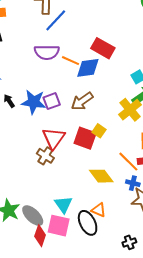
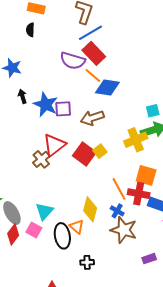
red rectangle: (103, 48) -> (94, 53), moved
yellow diamond: (101, 176) -> (90, 209), moved, turned 35
pink square: (59, 226) -> (34, 230), size x0.7
black cross: (129, 242) -> (87, 262), moved

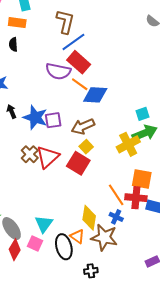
yellow square: (100, 151) -> (86, 147), moved
brown cross: (41, 159) -> (30, 154), moved
brown star: (124, 230) -> (104, 237), moved

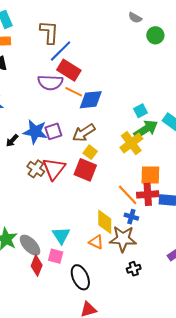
black arrow: (11, 111) -> (12, 141), moved, turned -104
black ellipse: (64, 247) -> (80, 277), moved
black cross: (91, 271) -> (134, 269), moved

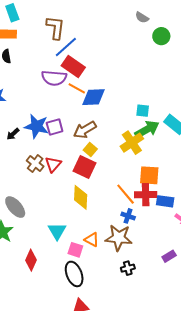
cyan square: (140, 111) -> (143, 111), turned 32
red triangle: (54, 169) -> (53, 164), size x0.7
yellow diamond: (105, 222) -> (81, 197), moved
gray ellipse: (30, 245) -> (15, 207), moved
pink square: (56, 256) -> (75, 250), moved

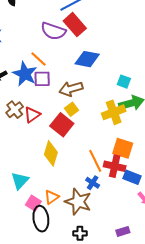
orange line: (77, 88) -> (38, 59), moved
cyan square: (143, 111) -> (124, 82), moved
orange triangle: (92, 240) -> (52, 197), turned 42
black ellipse: (74, 274) -> (41, 219), moved

